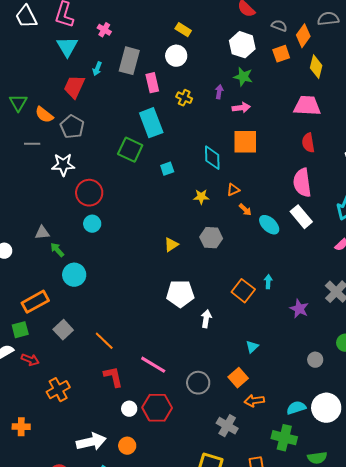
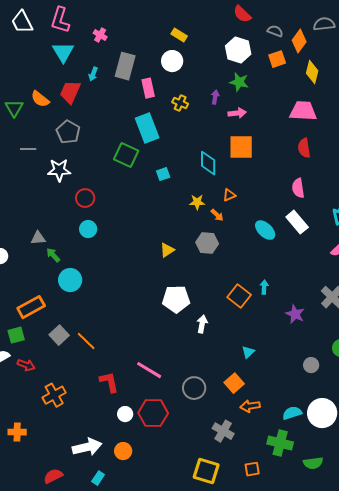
orange semicircle: (44, 115) -> (40, 99), moved
pink semicircle: (302, 183) -> (298, 188), size x0.7
red circle: (89, 193) -> (85, 198), size x0.7
orange arrow: (245, 210) -> (217, 215), moved
orange line: (104, 341) -> (86, 341), moved

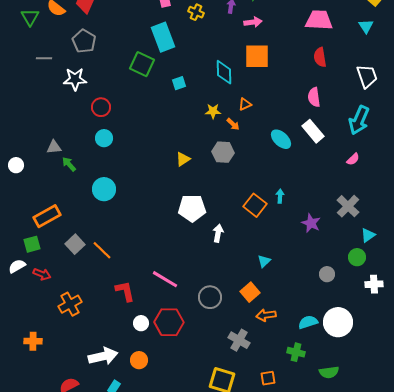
cyan circle: (70, 280) -> (104, 189), moved
green cross: (280, 443) -> (296, 352), size x0.7

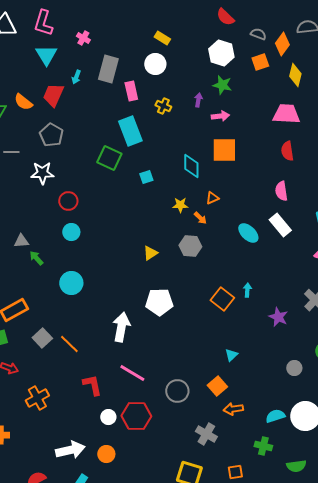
white arrow: (218, 233) -> (121, 327), moved, size x1.6

